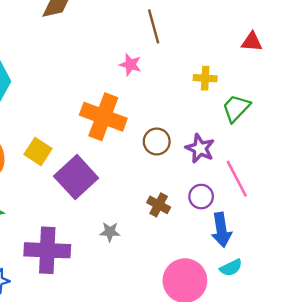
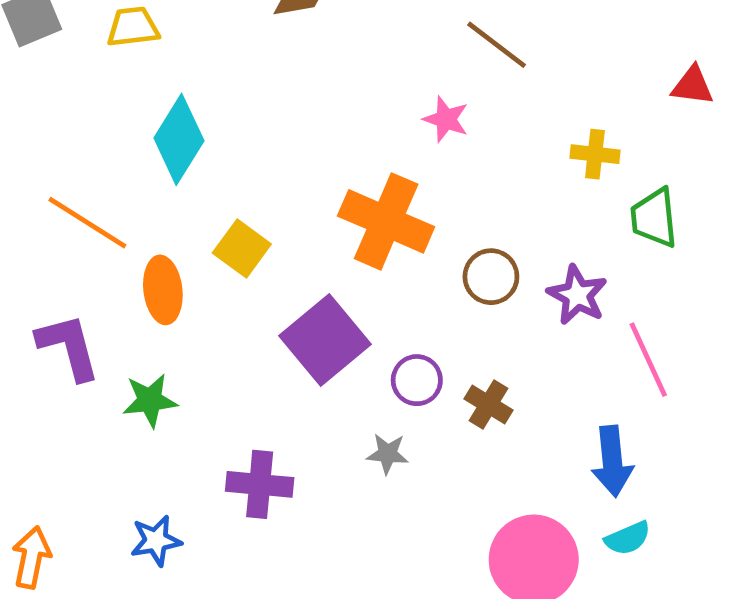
brown line: (154, 26) -> (497, 45), turned -40
green trapezoid: (236, 108) -> (654, 218), turned -52
yellow square: (38, 151) -> (242, 248), moved
purple circle: (201, 197) -> (417, 380), moved
purple cross: (47, 250) -> (260, 484), size x0.7

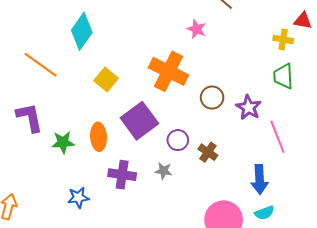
yellow cross: (595, 154) -> (283, 39), moved
orange ellipse: (163, 290) -> (99, 137), moved
purple cross: (260, 484) -> (122, 175), moved
blue star: (156, 541) -> (78, 197), moved

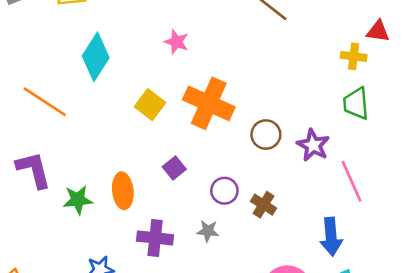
pink star: (197, 29) -> (176, 42), moved
yellow square: (106, 80) -> (150, 105), moved
purple square: (139, 121) -> (174, 168), size x0.5

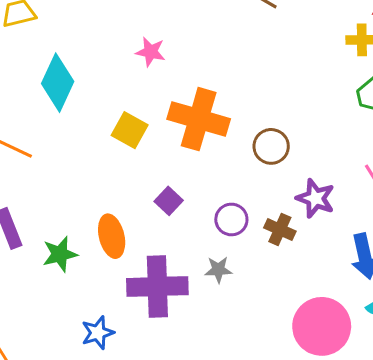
purple star: (313, 145) -> (315, 198), moved
purple cross: (155, 238) -> (157, 287), size x1.4

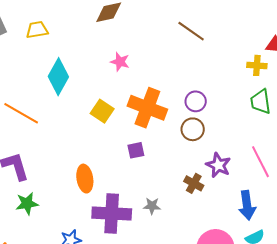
purple square: (169, 201) -> (136, 150), moved, turned 30
purple circle: (231, 219) -> (196, 101), moved
green star: (60, 254) -> (27, 204), moved

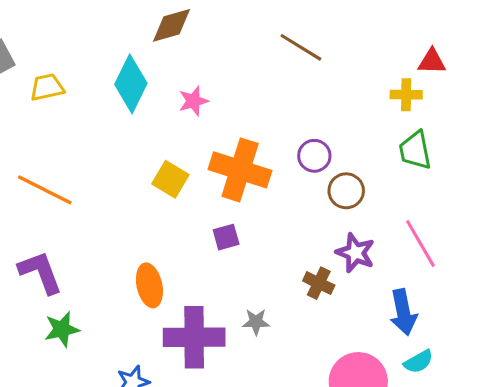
yellow trapezoid: (37, 30) -> (47, 87), moved
pink star: (120, 62) -> (193, 101), turned -30
cyan diamond: (58, 77) -> (131, 84), moved
brown circle: (193, 129) -> (346, 191), moved

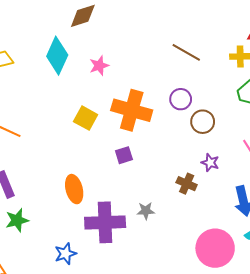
brown line: (301, 47) -> (186, 52), moved
purple star: (355, 253) -> (210, 163), size x0.7

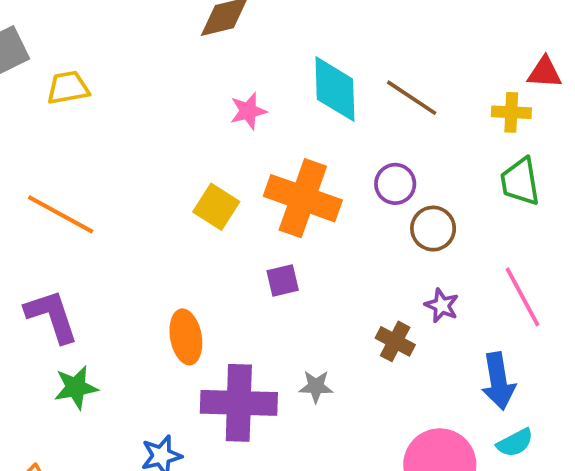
cyan diamond: (57, 56) -> (335, 89), moved, turned -30

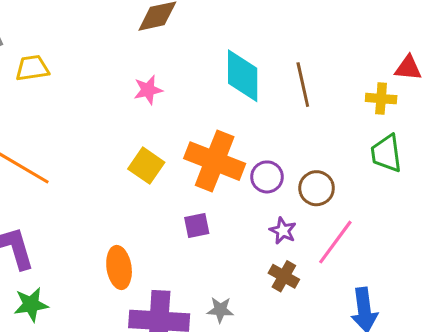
brown line: (412, 98) -> (303, 85), turned 42
pink star: (248, 111) -> (148, 90), moved
purple circle: (395, 184) -> (267, 177), moved
pink line: (523, 297) -> (335, 242), moved, turned 63
purple star: (442, 305) -> (283, 231), moved

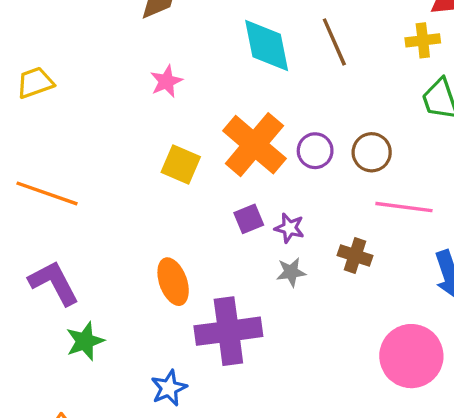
orange cross: (215, 161) -> (254, 145), turned 30
purple star: (283, 231) -> (289, 228), moved
pink line: (335, 242) -> (404, 207), turned 72
gray star: (220, 310) -> (291, 272), moved

